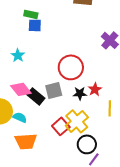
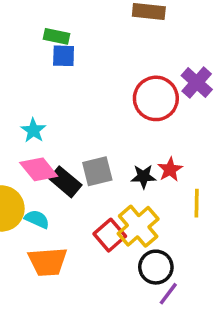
cyan star: (18, 55) -> (33, 130), moved
red circle: (71, 67) -> (156, 98), moved

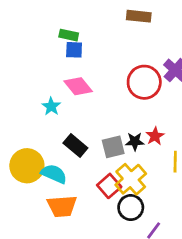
pink diamond: (39, 169) -> (78, 86), moved
gray square: (97, 171) -> (113, 147), moved
cyan semicircle: (37, 219) -> (54, 174), size x1.4
black circle: (156, 267) -> (131, 208), moved

